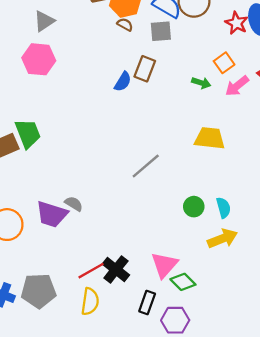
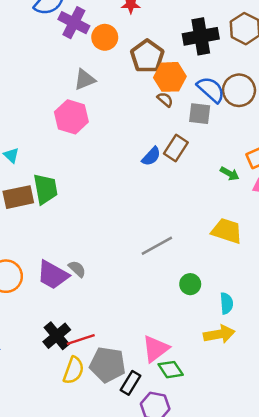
green circle: (194, 207) -> (190, 284), moved
black cross: (116, 269) -> (57, 336), moved
gray pentagon: (39, 291) -> (108, 365), moved

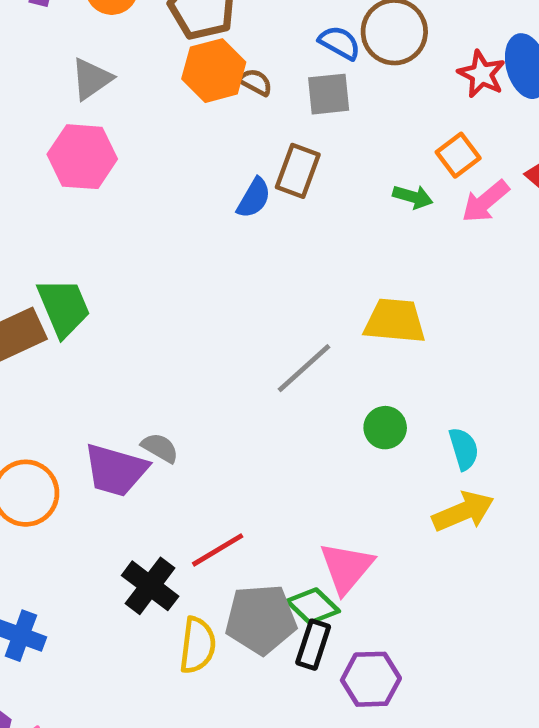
orange hexagon: (170, 77) -> (214, 71), moved
blue semicircle: (211, 90) -> (340, 43), size x0.7
yellow trapezoid: (227, 231) -> (395, 321), moved
red line: (81, 340) -> (218, 550), moved
green diamond: (171, 370) -> (313, 606), moved

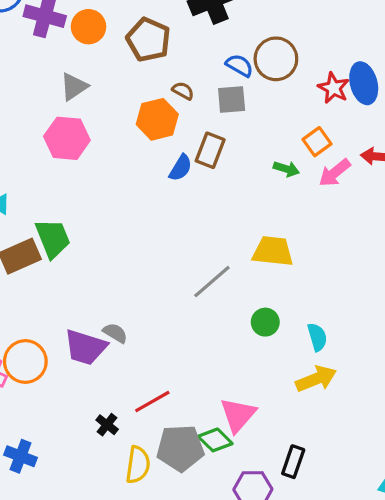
orange hexagon: (214, 71) -> (157, 119), moved
black cross: (150, 586) -> (107, 425), size x0.6
black rectangle: (313, 645) -> (293, 462), moved

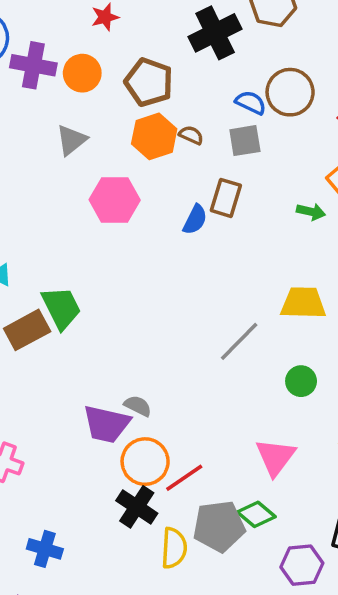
orange hexagon: (157, 119) -> (154, 136), moved
pink hexagon: (67, 138) -> (115, 200), moved
orange circle: (25, 361) -> (145, 462), moved
pink triangle: (238, 415) -> (275, 457), moved
black cross: (107, 425) -> (137, 507), size x1.6

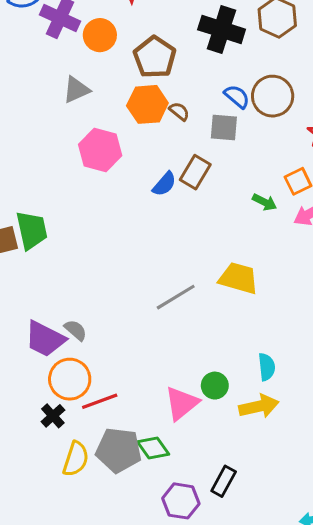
black cross: (215, 33) -> (222, 29), turned 30
green circle: (301, 381) -> (215, 386), moved
black cross: (137, 507) -> (53, 416), size x0.7

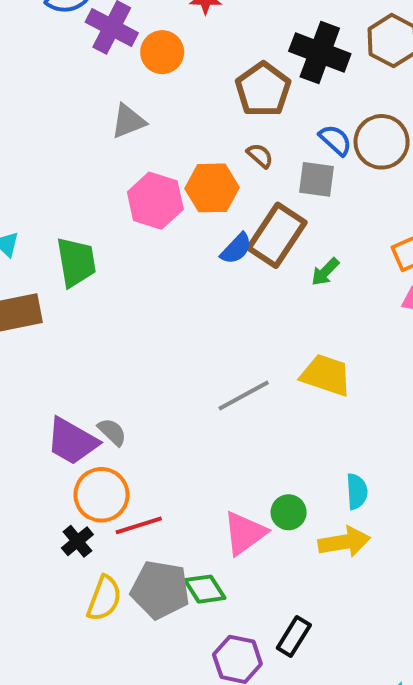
brown pentagon: (155, 57) -> (263, 89), moved
orange hexagon: (147, 104) -> (212, 188), moved
brown rectangle: (195, 172) -> (277, 235), size x1.4
green arrow: (265, 202) -> (325, 272), moved, turned 105
green trapezoid: (32, 230) -> (76, 262), moved

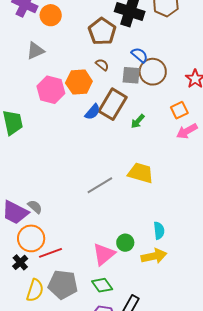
brown circle: (382, 142) -> (153, 72), moved
green diamond: (205, 589) -> (102, 285), moved

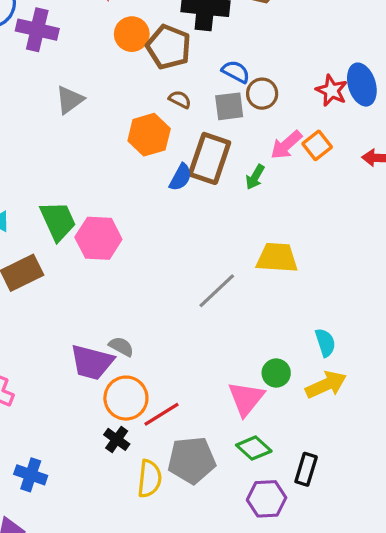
orange circle: (51, 15) -> (132, 34), moved
brown circle: (153, 72) -> (262, 94), size x0.7
pink hexagon: (51, 90) -> (98, 238), moved
pink arrow: (187, 131) -> (286, 145), moved

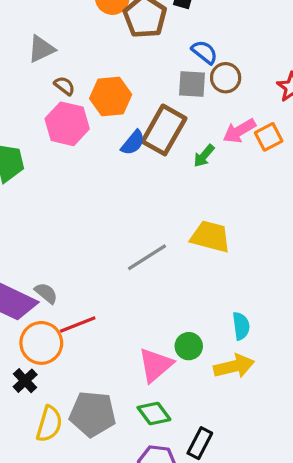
brown semicircle: (180, 99) -> (64, 86), moved
pink hexagon: (98, 238) -> (67, 124), moved
red line: (161, 414) -> (78, 324), moved

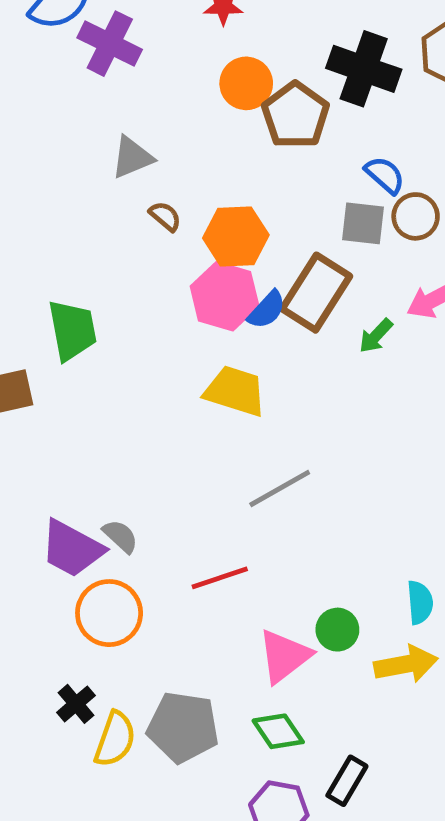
pink hexagon: (67, 124) -> (225, 296), moved
yellow trapezoid: (210, 237) -> (235, 391), moved
red line: (78, 324) -> (220, 578), moved
black cross: (25, 381) -> (76, 704), moved

